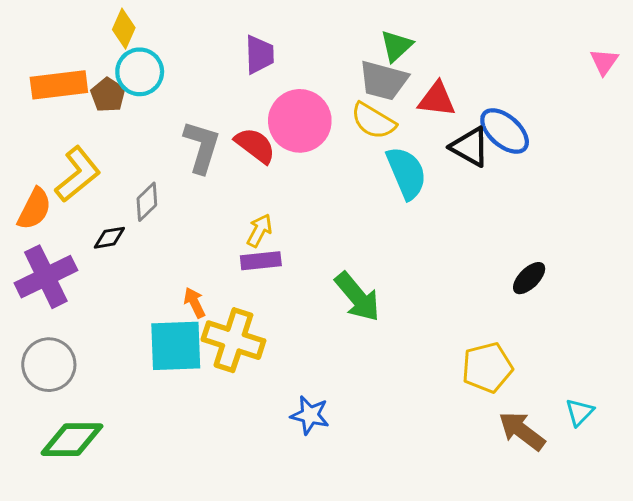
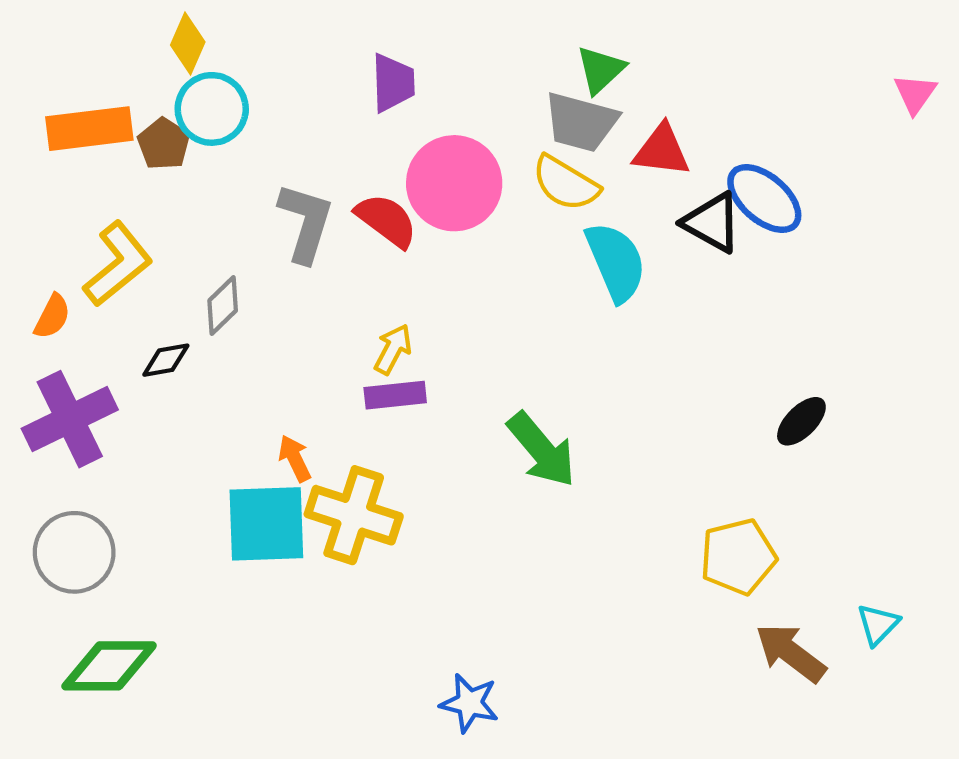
orange semicircle: (34, 209) -> (52, 316), size x0.7
blue star: (310, 415) -> (469, 703), moved

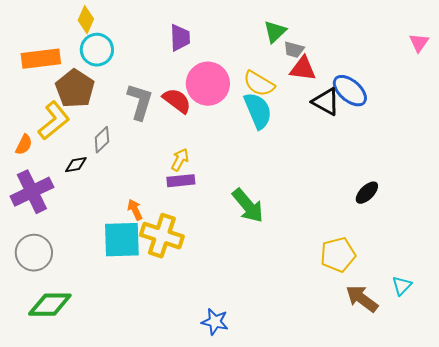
gray trapezoid: (581, 122) -> (294, 50), moved, size x0.6
brown pentagon: (164, 144) -> (75, 89), moved, size x1.6
cyan semicircle: (616, 262) -> (258, 111), moved

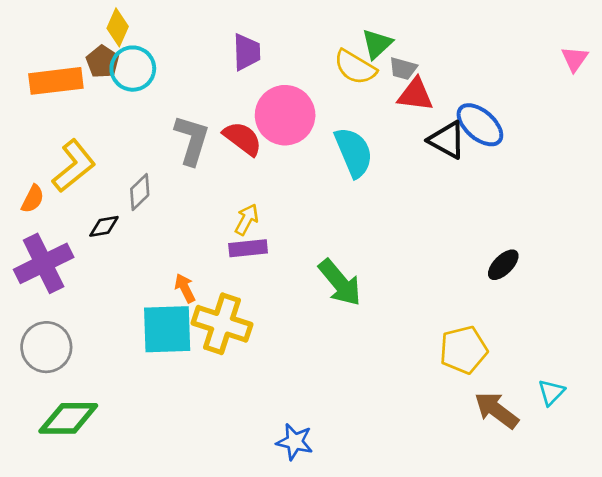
yellow semicircle: (259, 84) -> (355, 67), moved
brown pentagon: (75, 89) -> (103, 62), moved, size x0.6

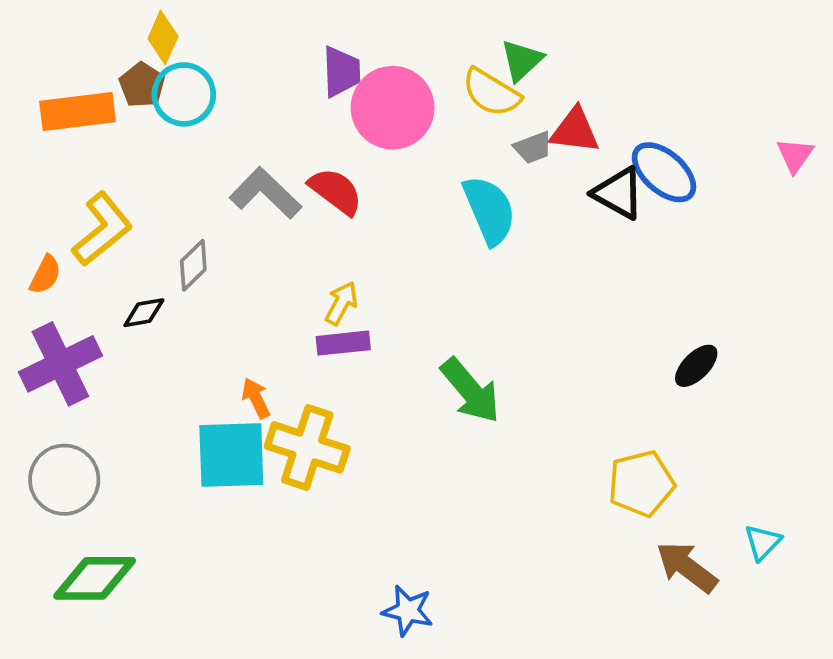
pink triangle: (575, 59) -> (795, 155), moved
gray trapezoid: (403, 69) -> (533, 148), moved, turned -36
pink circle: (285, 115) -> (393, 108), moved
gray L-shape: (192, 140) -> (265, 193), turned -63

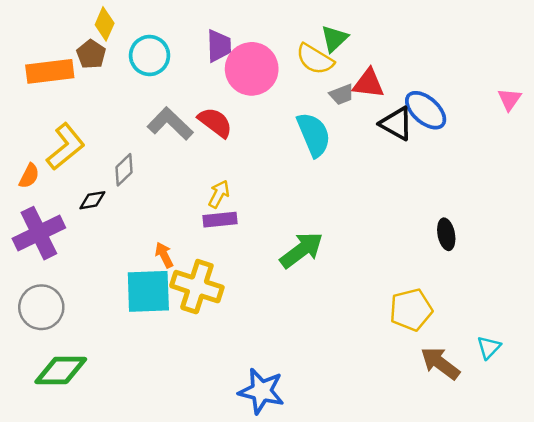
cyan circle: (184, 94) -> (150, 55), moved
black ellipse: (696, 366) -> (446, 234), turned -56
green arrow: (470, 390) -> (302, 250), turned -87
blue star: (408, 611) -> (261, 391), size x1.4

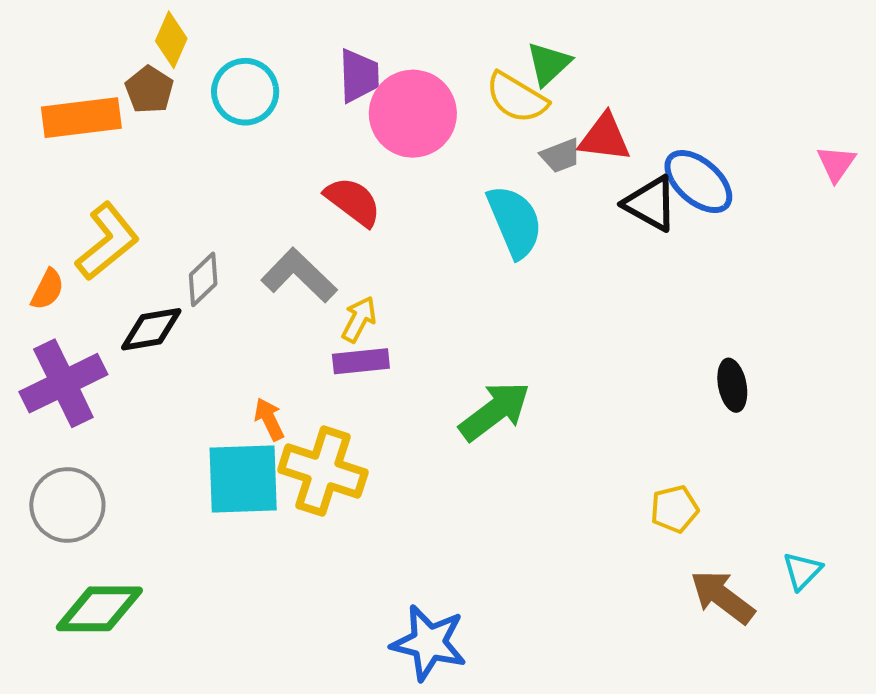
gray L-shape: (170, 124) -> (299, 275), moved
black diamond: (92, 200) -> (151, 329), size x1.4
yellow pentagon: (411, 310) -> (674, 509), size x0.7

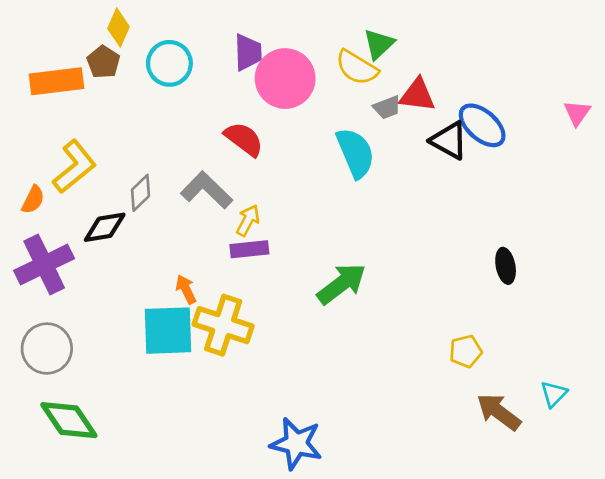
green diamond: (99, 609) -> (69, 420), turned 56

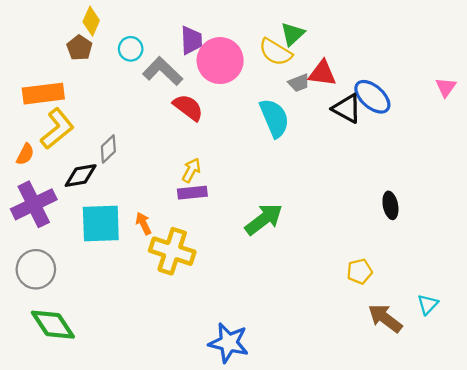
cyan circle: (169, 63) -> (131, 49), size x0.7
orange rectangle: (56, 81) -> (43, 94), moved
gray L-shape: (207, 190) -> (163, 71), moved
cyan square: (168, 331) -> (101, 223), moved

